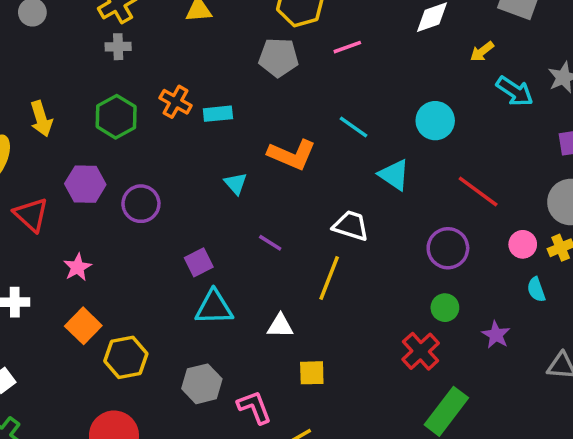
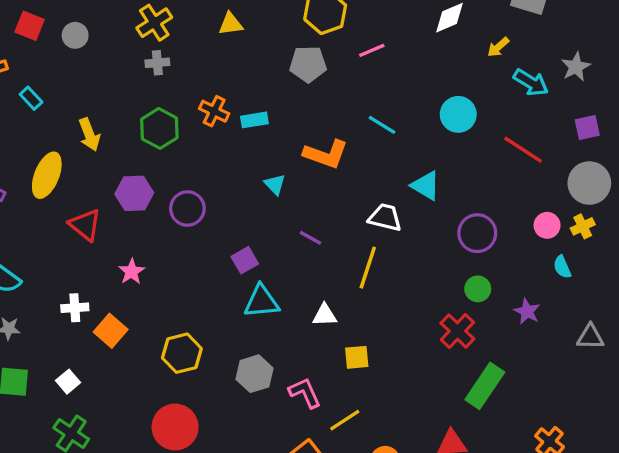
cyan triangle: (394, 175) -> (426, 186), moved
red line: (478, 192) -> (523, 150), moved
orange square: (83, 326) -> (111, 331), moved

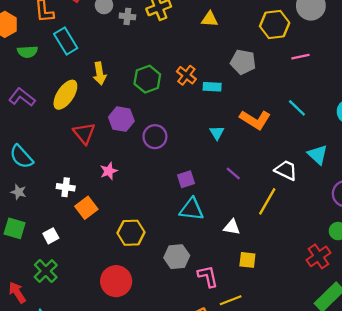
gray cross: (157, 63) -> (127, 16), moved
gray pentagon: (308, 64) -> (243, 62), moved
cyan rectangle: (31, 98) -> (66, 41), size x1.6

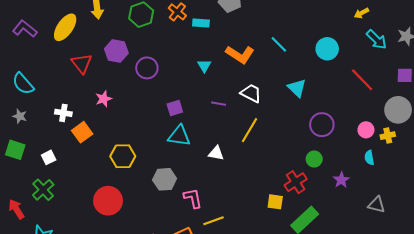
white trapezoid: (286, 170) -> (251, 93), moved
purple line: (233, 173) -> (219, 104), turned -32
yellow square: (247, 260) -> (275, 202), moved

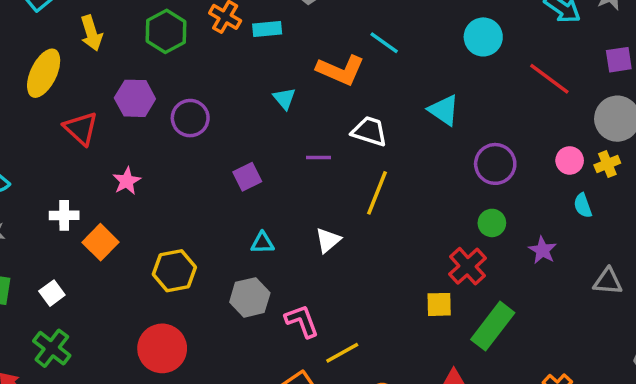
cyan line: (279, 44) -> (384, 43), moved
cyan triangle: (179, 136) -> (262, 243), moved, size x0.6
white triangle: (216, 153) -> (328, 240), turned -42

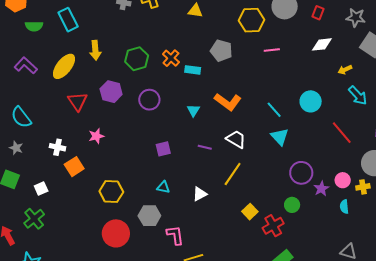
cyan line: (384, 43) -> (274, 110), moved
purple circle: (190, 118) -> (149, 100), moved
purple star: (543, 250) -> (321, 189), moved
yellow square: (439, 304) -> (250, 212), moved, turned 35
red circle: (162, 348) -> (116, 233), moved

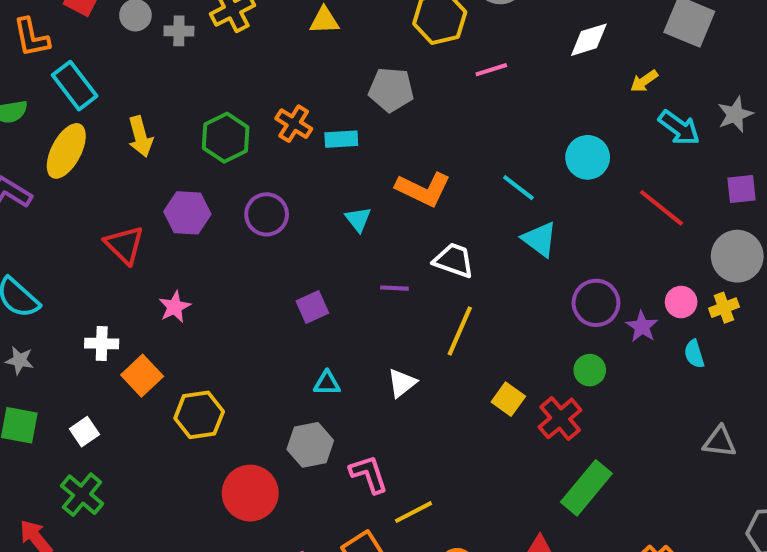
yellow ellipse: (64, 66) -> (66, 151), moved
yellow hexagon: (111, 192) -> (199, 415), moved

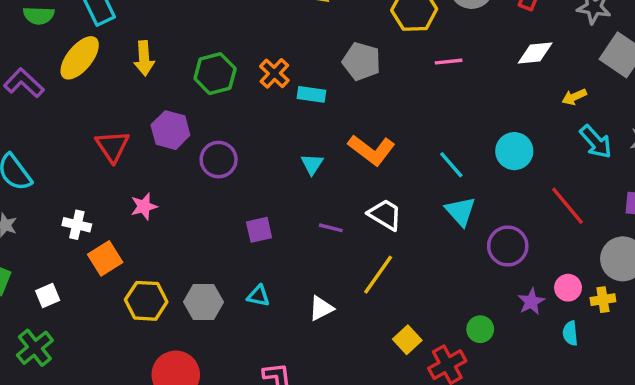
purple circle: (267, 214) -> (219, 160), moved
purple circle: (596, 303) -> (508, 246), moved
gray hexagon: (310, 445) -> (204, 302), moved

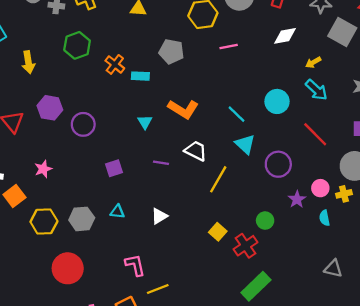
green hexagon: (215, 74) -> (77, 45), moved
cyan arrow: (596, 142) -> (316, 90), moved
pink star: (144, 206) -> (43, 169), moved
yellow line: (378, 275) -> (218, 179), moved

